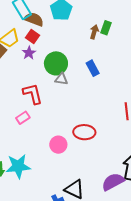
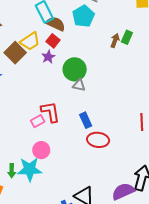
blue rectangle: (93, 68) -> (86, 120), moved
red L-shape: (33, 94) -> (50, 112), moved
pink circle: (58, 145) -> (41, 150), moved

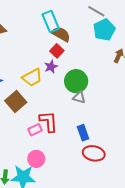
cyan pentagon: (83, 16) -> (104, 30), moved
yellow trapezoid: (30, 41) -> (32, 77), moved
brown square: (15, 53) -> (16, 102), moved

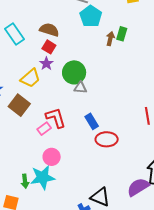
cyan rectangle: (51, 22) -> (15, 34), moved

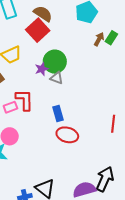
red square: (49, 47) -> (38, 30), size x1.6
purple star: (46, 64) -> (42, 69), moved

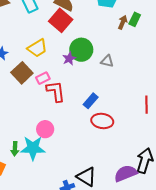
gray triangle: (57, 78) -> (107, 61), moved
pink rectangle: (10, 107) -> (43, 78), moved
blue rectangle: (58, 113) -> (91, 101), turned 63

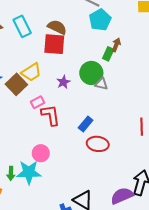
green rectangle: (135, 19) -> (108, 54), moved
red square: (61, 20) -> (54, 44), turned -35
green circle: (81, 50) -> (91, 73), moved
brown square: (22, 73) -> (16, 84), moved

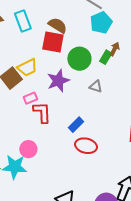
green circle: (91, 73) -> (79, 59), moved
purple star: (63, 82) -> (58, 81), size x1.6

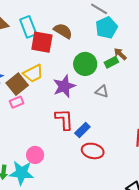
red square: (53, 42) -> (42, 42), moved
brown arrow: (115, 49) -> (120, 54), turned -72
green rectangle: (106, 57) -> (111, 62), turned 32
pink rectangle: (30, 98) -> (17, 102), moved
red L-shape: (42, 112) -> (64, 119), moved

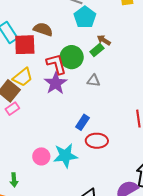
red L-shape: (64, 119) -> (56, 64), moved
cyan star: (21, 173) -> (65, 156), moved

